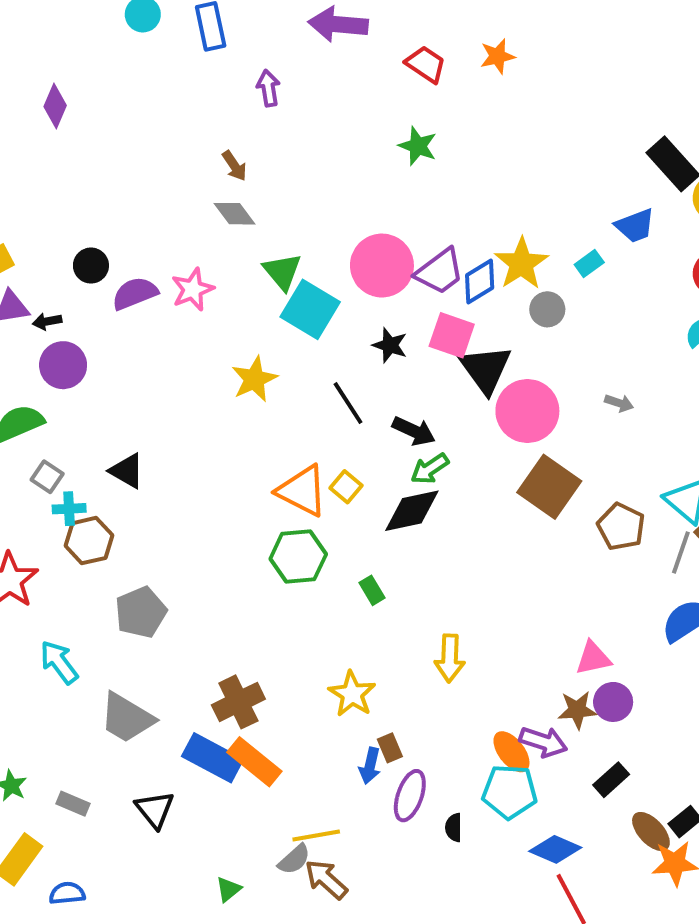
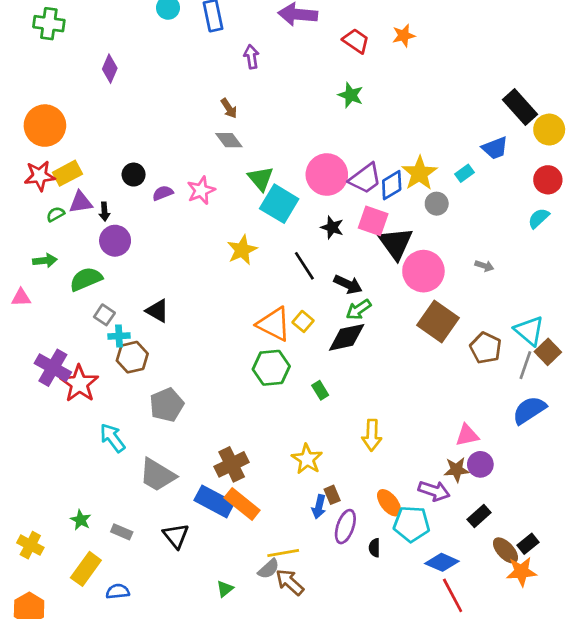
purple semicircle: (135, 293) -> (163, 193), size x0.7
black arrow: (47, 321) -> (104, 212), turned -84
orange ellipse: (511, 752) -> (389, 503), moved

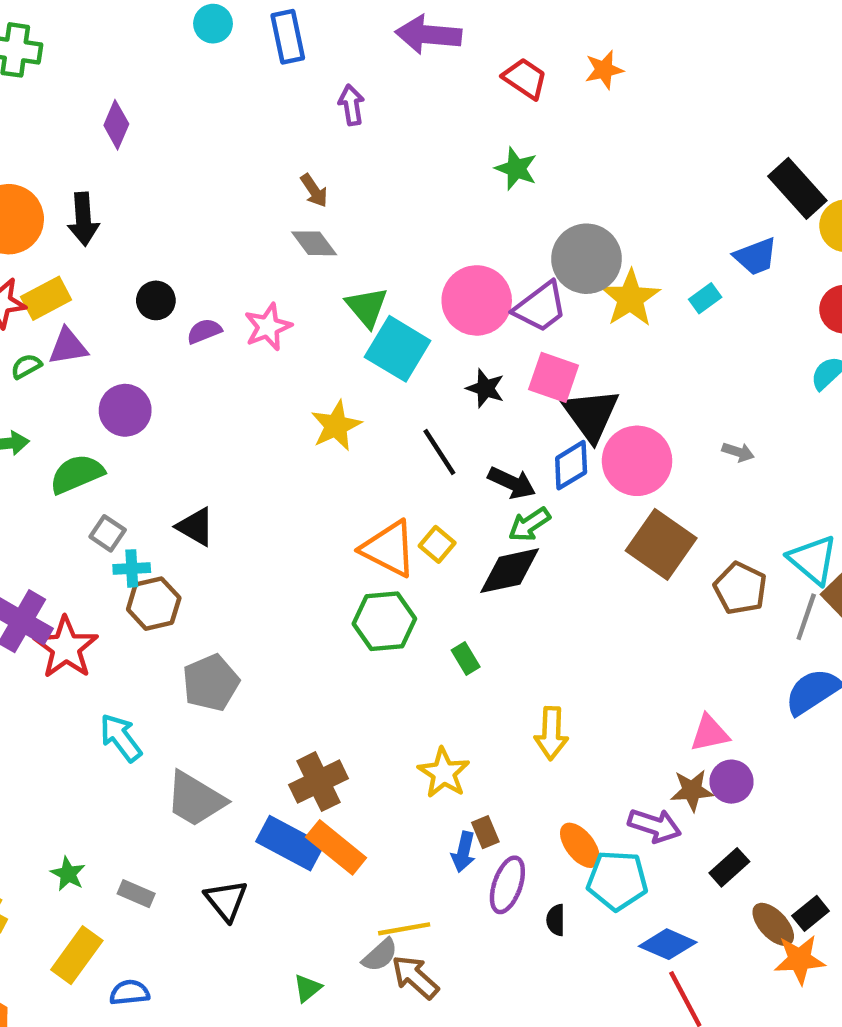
blue diamond: (392, 185) -> (571, 465), moved
gray circle: (437, 204) -> (587, 259), moved, size x1.8
black arrow: (104, 212) -> (83, 219), moved, size x1.6

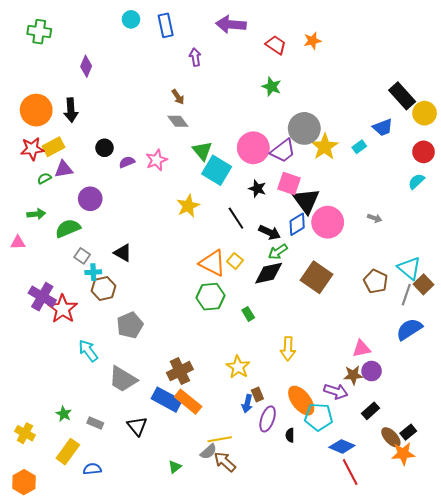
brown square: (661, 544) -> (316, 277), moved
orange ellipse: (580, 845) -> (301, 401), size x1.4

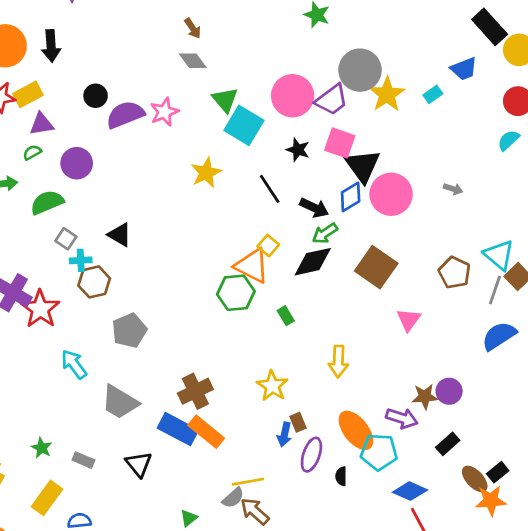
purple semicircle: (127, 162) -> (125, 115), size x1.8
green semicircle: (44, 178) -> (32, 152), moved
orange triangle: (213, 263) -> (252, 266), moved
pink triangle: (361, 349) -> (409, 320), moved, turned -42

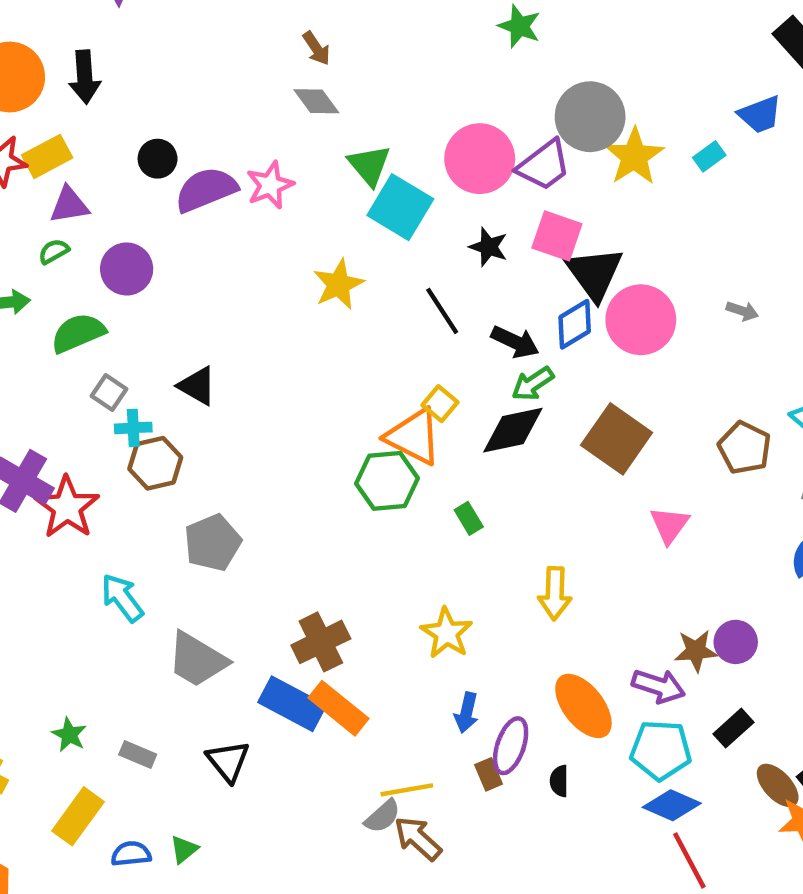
brown rectangle: (298, 422) -> (489, 774), moved
cyan pentagon: (379, 452) -> (661, 750), moved
green triangle: (189, 518) -> (184, 849), moved

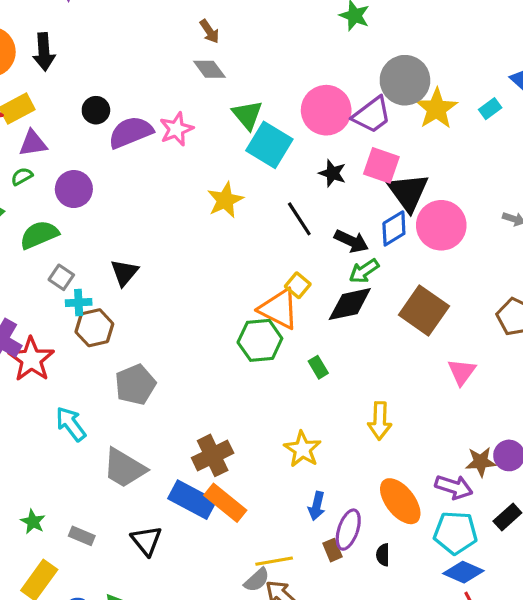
black triangle: (197, 386) -> (124, 273), turned 40

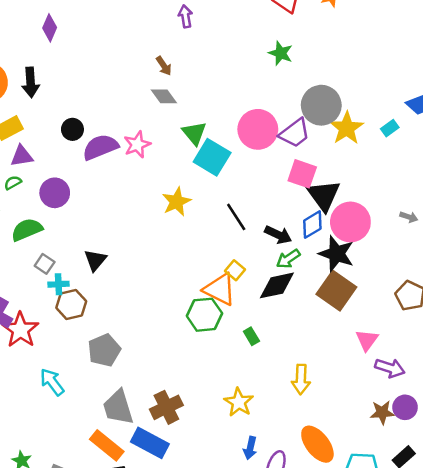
black star: (332, 173) -> (336, 254), moved, size x1.6
gray trapezoid: (124, 468) -> (118, 407), moved, turned 42
purple arrow: (454, 487) -> (390, 368), moved
orange rectangle: (225, 503) -> (107, 445), moved

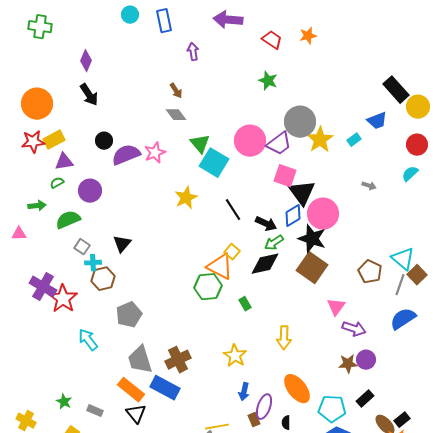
black arrow: (31, 82) -> (89, 95), moved, turned -30
gray arrow: (409, 217) -> (369, 186), moved

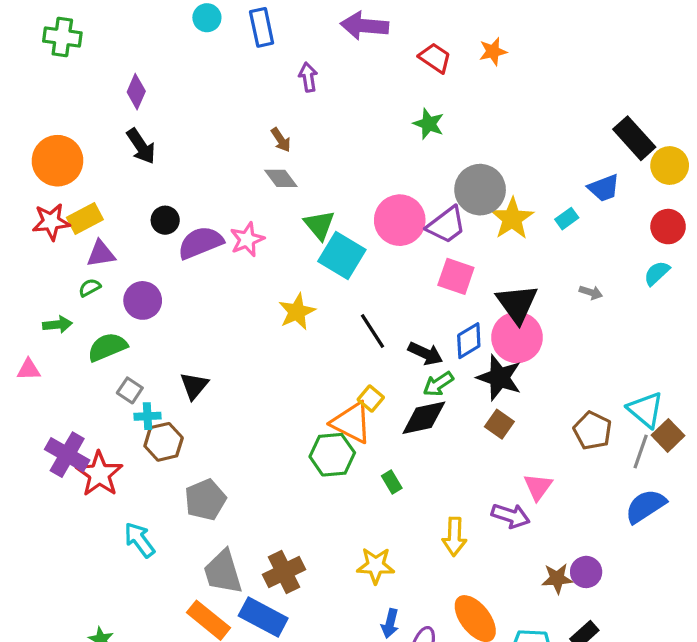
black triangle: (302, 193) -> (517, 304), moved
brown square: (312, 268) -> (499, 424), size x0.6
purple arrow: (354, 329) -> (511, 516), moved
yellow star: (235, 356) -> (376, 566), turned -30

